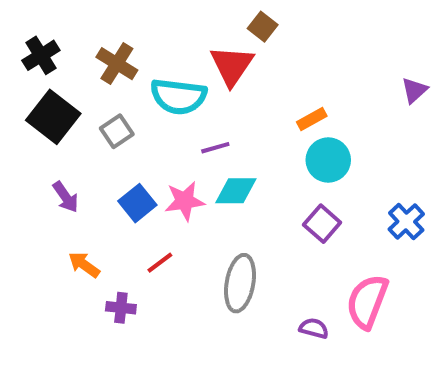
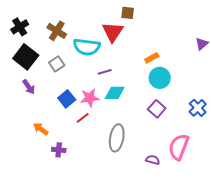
brown square: (263, 27) -> (128, 13), turned -32
purple arrow: (66, 197) -> (29, 87), moved
red line: (160, 263) -> (83, 118), moved

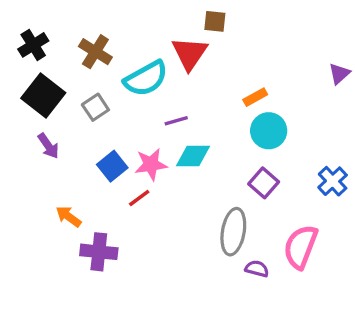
cyan semicircle: (87, 47) -> (146, 79), turned -36
gray ellipse: (117, 138) -> (233, 232), moved
purple cross: (59, 150) -> (99, 252), size x1.5

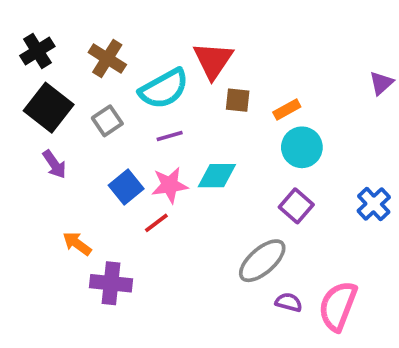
brown square: (215, 21) -> (238, 100), moved
purple line: (176, 121) -> (170, 136), moved
gray ellipse: (233, 232) -> (262, 261), turned 39
pink semicircle: (301, 247) -> (338, 306), moved

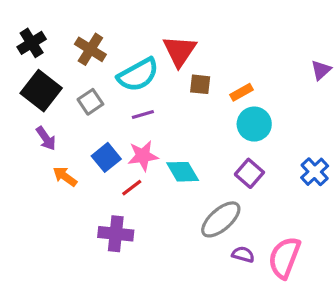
cyan diamond: (217, 176) -> (183, 172), moved, turned 60
orange arrow: (77, 244) -> (65, 177), moved
purple cross: (111, 283) -> (116, 234), moved

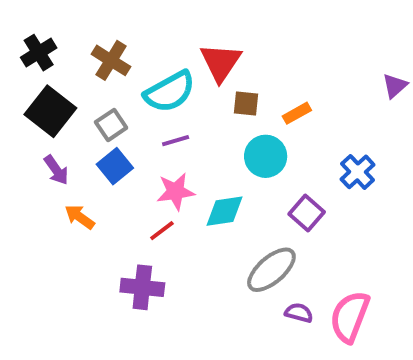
cyan circle: (254, 124) -> (266, 156), moved
blue square: (106, 157) -> (115, 166), moved
cyan diamond: (183, 172) -> (225, 211), turned -68
blue cross: (315, 172) -> (358, 172), moved

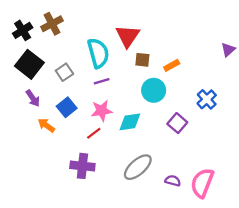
brown cross: (111, 60) -> (52, 24), moved, turned 30
cyan semicircle: (170, 92) -> (98, 53), turned -76
blue square: (115, 166) -> (67, 107), moved
gray ellipse: (271, 270) -> (138, 167), moved

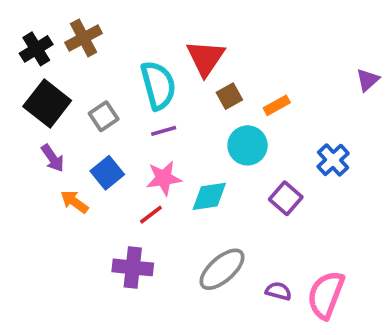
brown square: (142, 60) -> (229, 96), turned -35

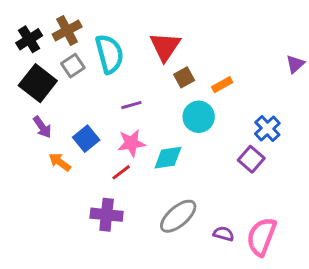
cyan semicircle: (158, 85) -> (109, 54), moved
gray square: (104, 116) -> (73, 66), moved
purple square: (286, 198) -> (251, 159), moved

